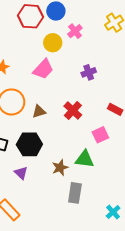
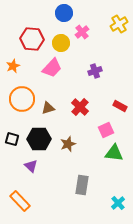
red hexagon: (31, 16) -> (32, 39), moved
green triangle: (84, 159) -> (114, 153), moved
brown star: (60, 168) -> (68, 144), moved

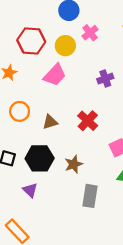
orange circle: (22, 99) -> (20, 111), size x0.7
gray rectangle: (82, 185) -> (90, 196), moved

